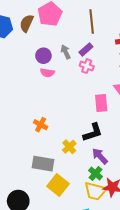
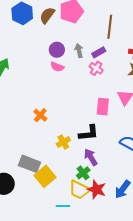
gray rectangle: (43, 164) -> (29, 164), moved

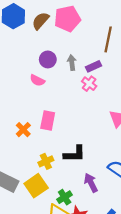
pink semicircle: (57, 67) -> (37, 80), moved
pink rectangle: (103, 107) -> (48, 121), moved
purple arrow: (91, 157) -> (91, 183), moved
yellow square: (45, 176) -> (36, 186), moved

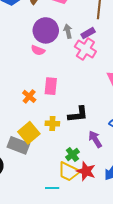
purple circle: (48, 59) -> (46, 30), size x1.6
pink cross: (89, 84) -> (85, 49), size x1.5
yellow cross: (46, 161) -> (52, 123), turned 32
yellow square: (36, 186) -> (29, 133), moved

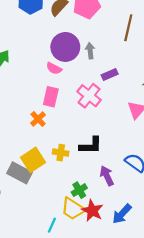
purple rectangle: (88, 33) -> (110, 75), moved
pink cross: (85, 49) -> (89, 96), moved
pink rectangle: (51, 86) -> (51, 97), moved
cyan line: (52, 188) -> (52, 225), turned -72

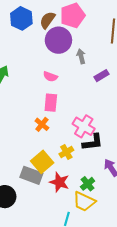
purple circle: (65, 47) -> (58, 40), moved
pink cross: (89, 96) -> (84, 126), moved
yellow cross: (61, 153) -> (66, 152), turned -32
red star: (92, 211) -> (59, 182), moved

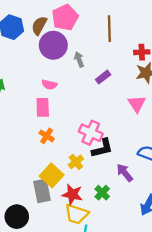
pink rectangle: (51, 103) -> (43, 107), moved
gray rectangle: (31, 175) -> (42, 191), turned 65
yellow trapezoid: (84, 202) -> (77, 214), moved

